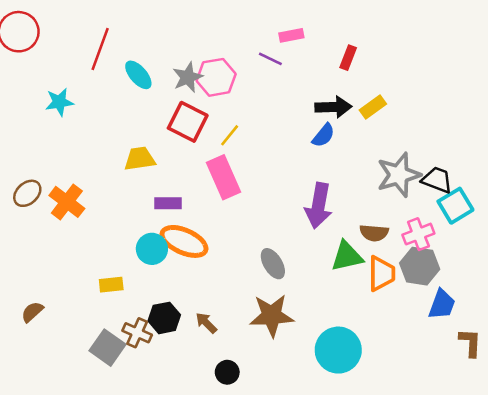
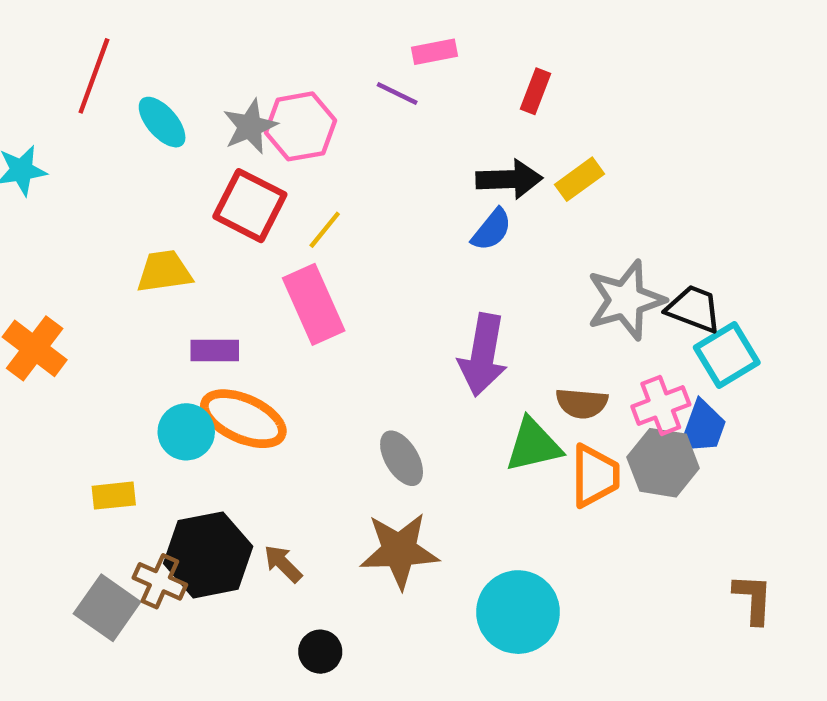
blue trapezoid: (442, 304) -> (703, 427), moved
black hexagon: (164, 318) -> (208, 555), size x1.5

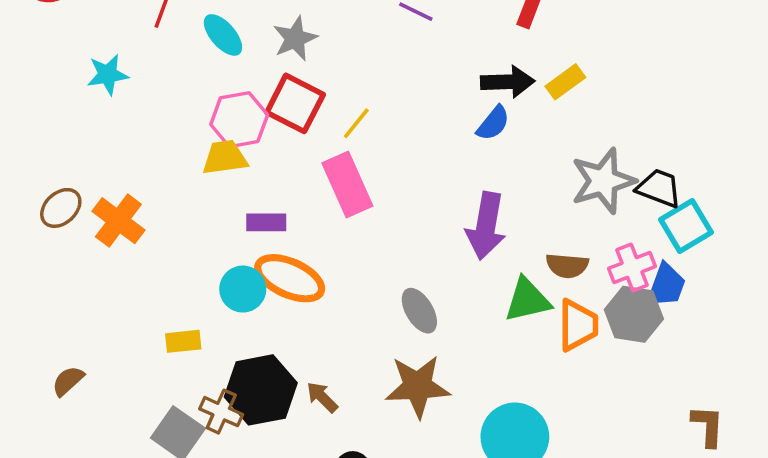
pink hexagon: (300, 126) -> (239, 120), moved

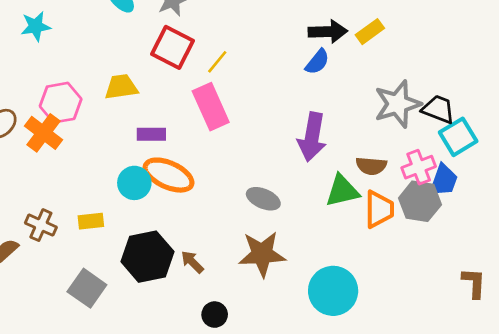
pink hexagon: (239, 120) -> (61, 103), moved
gray ellipse: (419, 311) -> (263, 199), turned -36
brown cross: (221, 412) -> (41, 225), moved

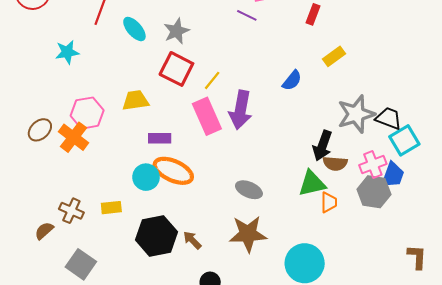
black arrow: (328, 32) -> (322, 146), moved, turned 112
purple arrow: (312, 137) -> (241, 110), moved
orange trapezoid: (379, 209) -> (329, 202), moved, size x0.7
gray square: (87, 288) -> (81, 264), moved

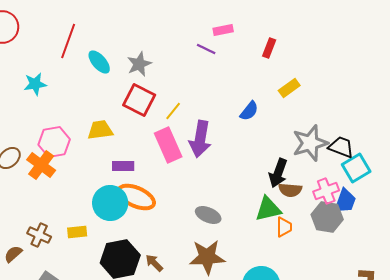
cyan circle: (146, 177) -> (110, 203), size x1.4

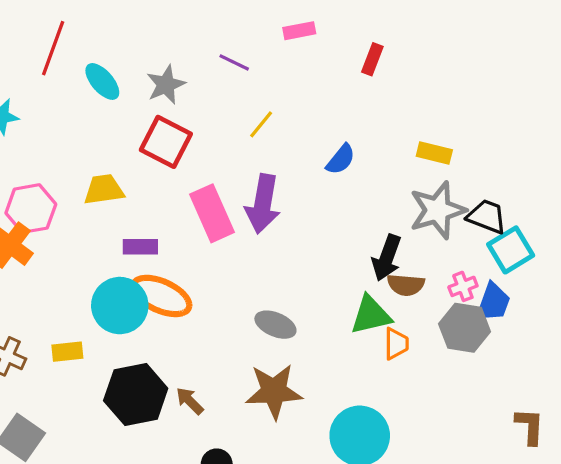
purple line: (206, 49) -> (234, 62), moved
yellow rectangle: (289, 88) -> (434, 153), moved, turned 50
yellow line: (173, 111) -> (261, 124), moved
pink cross: (326, 191) -> (463, 286), size x0.7

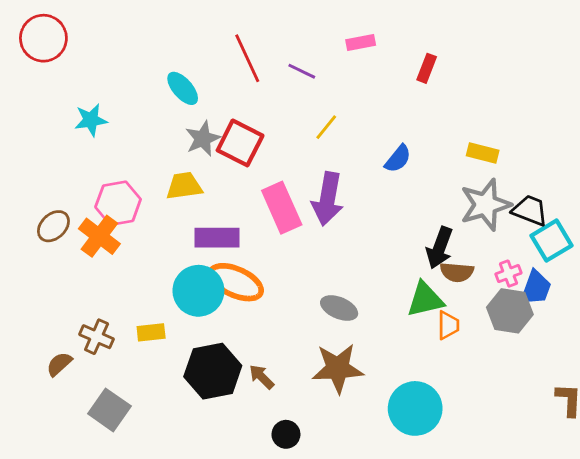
red line: (53, 48) -> (247, 58), moved, turned -45
gray star: (166, 85) -> (203, 139), moved
purple rectangle: (140, 247) -> (217, 238), size x1.4

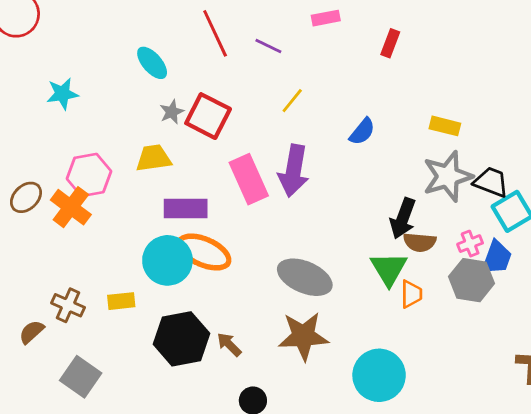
gray star: (203, 139) -> (172, 112), size x0.7
green triangle: (425, 299) -> (389, 269), turned -48
gray ellipse: (339, 308) -> (305, 277), size x1.5

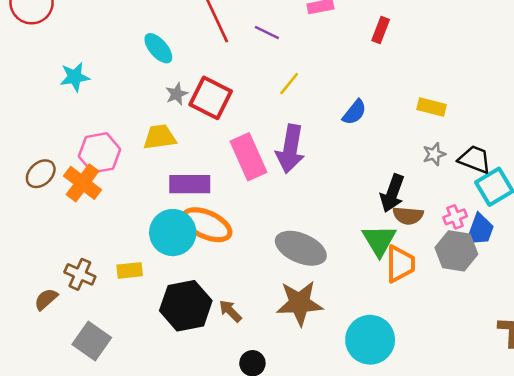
gray star: (448, 176) -> (434, 154), size x0.5
orange trapezoid: (411, 294) -> (400, 264), size x1.4

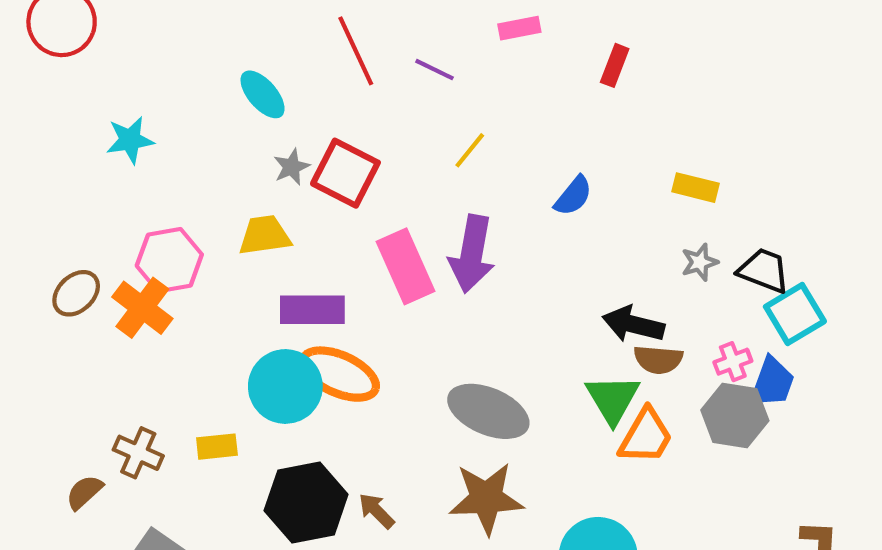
black arrow: (392, 193) -> (633, 324), turned 84
orange trapezoid: (400, 264) -> (646, 436), turned 30

